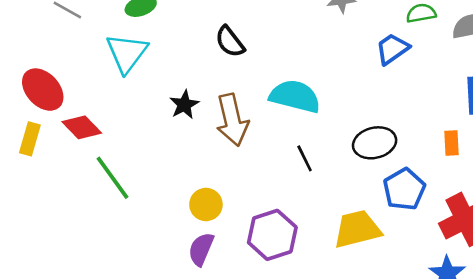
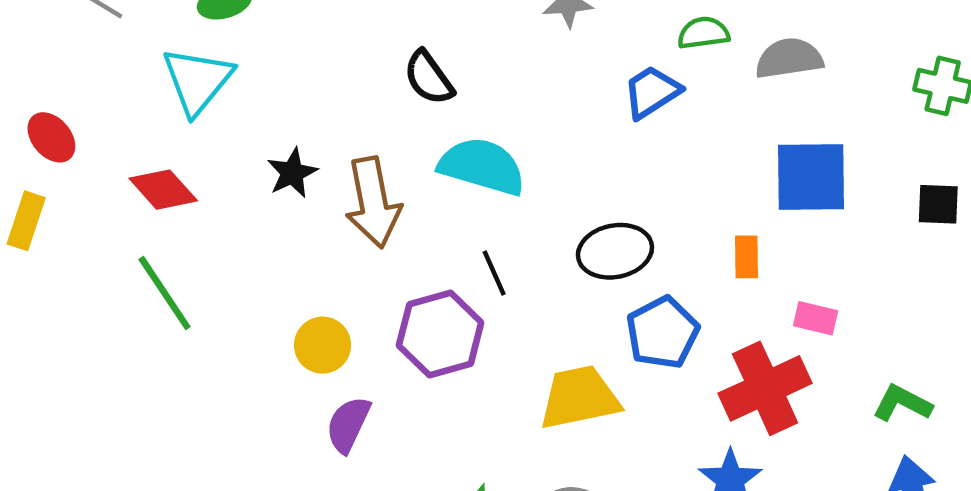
black semicircle: (230, 42) -> (429, 78), moved
red ellipse: (43, 90) -> (51, 137), size x0.7
red diamond: (82, 127) -> (163, 190), moved
purple hexagon: (272, 235) -> (440, 334), moved
purple semicircle: (201, 249) -> (348, 424), moved

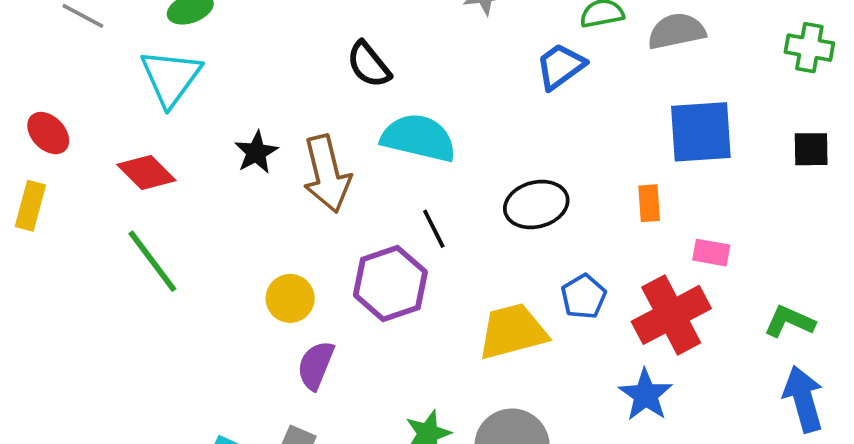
blue pentagon: (662, 333) -> (584, 297), moved, size x0.7

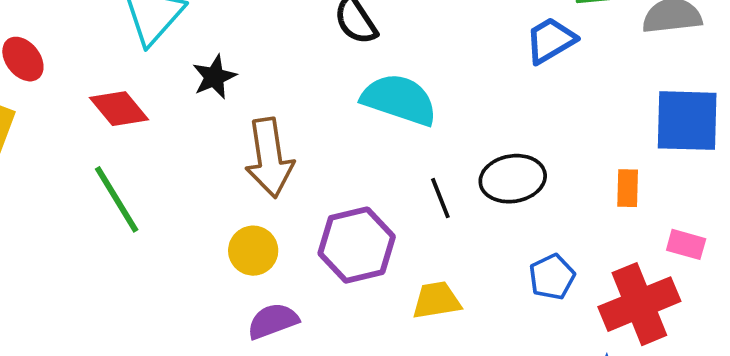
black star: (256, 152) -> (214, 77), moved
brown arrow: (327, 174) -> (269, 158), moved
black line: (434, 229) -> (440, 198), moved
yellow trapezoid: (513, 331) -> (436, 300), moved, size x0.7
purple semicircle: (316, 365) -> (273, 321), turned 42

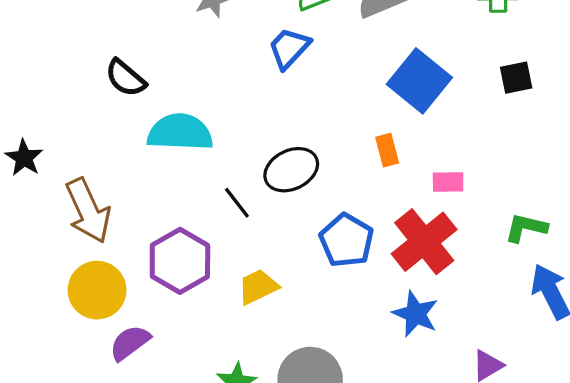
blue square: (687, 121) -> (419, 81), turned -36
yellow circle: (253, 251) -> (97, 290), size x1.4
blue pentagon: (552, 277) -> (347, 240), size x1.4

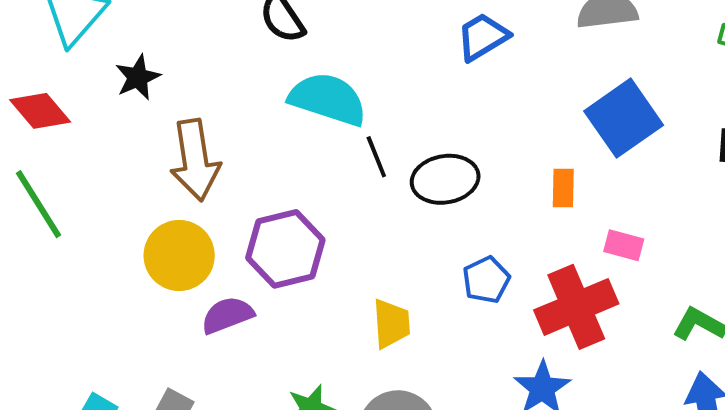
black line: (237, 203) -> (376, 157), moved
blue pentagon: (347, 240) -> (486, 280), size x0.7
yellow trapezoid: (258, 287) -> (391, 324), moved, turned 96
purple semicircle: (130, 343) -> (227, 315), moved

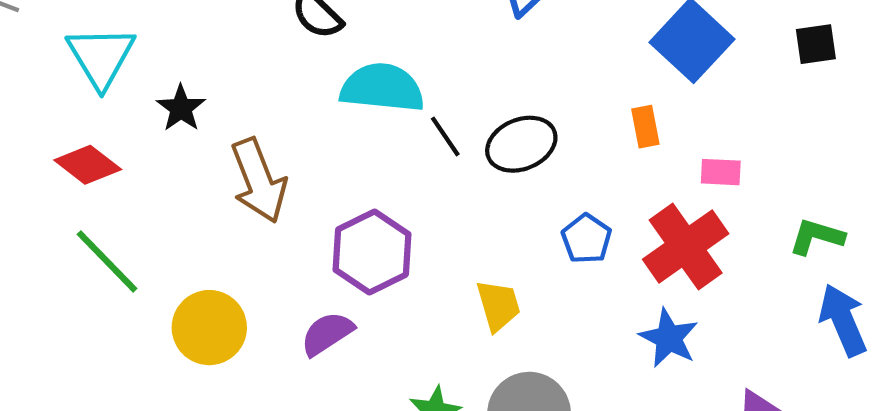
yellow circle: (179, 255) -> (209, 328), moved

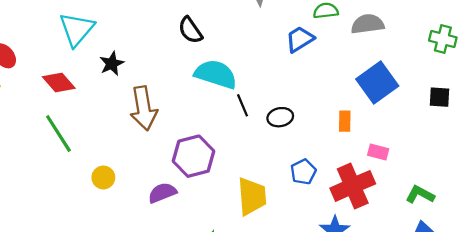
black ellipse: (521, 144) -> (280, 117), size x0.7
yellow trapezoid: (498, 305) -> (252, 196), size x1.4
yellow circle: (209, 328) -> (103, 177), size x0.6

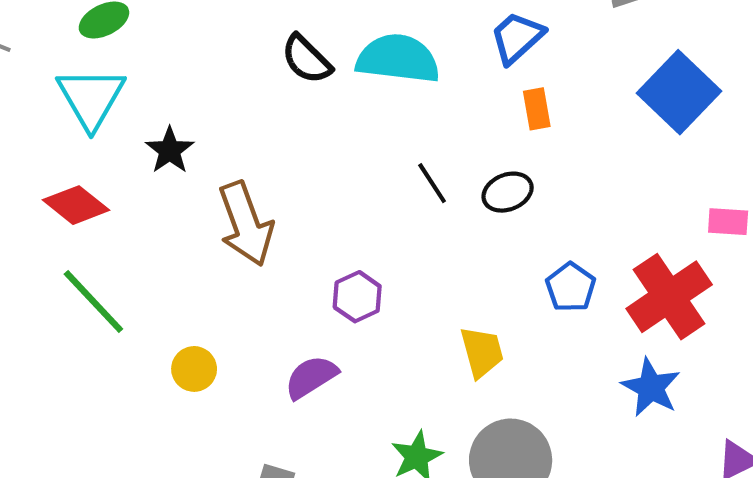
cyan semicircle: (216, 74) -> (398, 59), moved
orange rectangle: (345, 121) -> (537, 109), moved
pink rectangle: (378, 152) -> (728, 222), moved
purple hexagon: (193, 156) -> (357, 297), size x0.6
yellow trapezoid: (252, 196) -> (482, 352), size x0.7

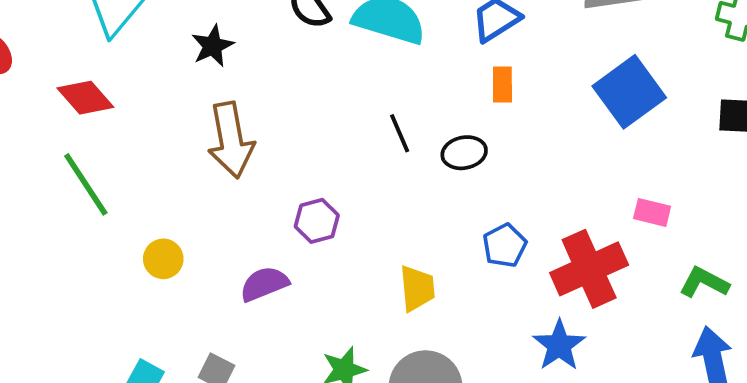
black star: (170, 150) -> (213, 46), moved

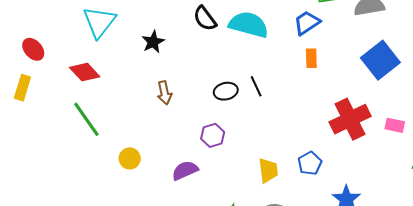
brown arrow: (231, 140) -> (164, 93), size x0.6
black ellipse: (464, 153) -> (226, 91), moved
blue pentagon: (505, 245) -> (310, 163), moved
red cross: (589, 269) -> (350, 119), moved

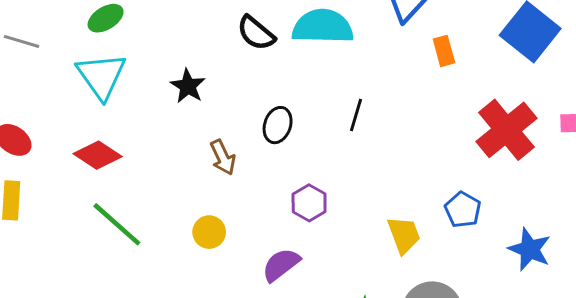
orange rectangle: (311, 58) -> (444, 51), moved
black line: (256, 86) -> (356, 115), turned 55
black ellipse: (226, 91) -> (278, 125), moved, turned -45
yellow circle: (130, 158) -> (209, 232), moved

